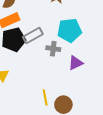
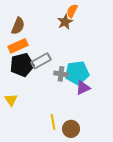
cyan pentagon: (70, 30) -> (77, 73), moved

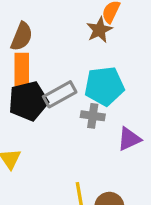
orange rectangle: (18, 46) -> (22, 70), turned -66
cyan pentagon: (77, 73) -> (104, 86), moved

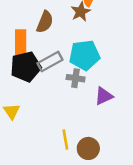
brown semicircle: (22, 36) -> (45, 22), moved

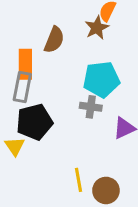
gray rectangle: (50, 62) -> (22, 87), moved, turned -50
black pentagon: (26, 67) -> (34, 122), moved

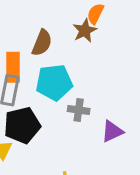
cyan pentagon: (101, 79) -> (54, 82), moved

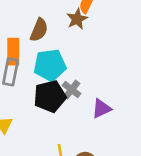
gray cross: (79, 110) -> (72, 90), turned 30
black pentagon: (22, 125) -> (50, 96), moved

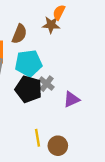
brown star: (77, 19) -> (51, 25), turned 30
black pentagon: (50, 96) -> (28, 89), turned 30

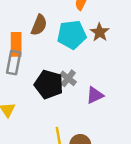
brown star: (51, 25) -> (100, 32), moved, turned 30
cyan pentagon: (28, 63) -> (72, 35), moved

